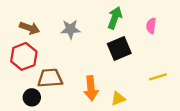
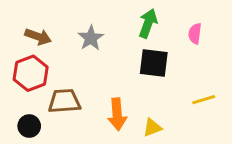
gray star: (70, 29) -> (91, 38), turned -30
black square: (119, 48) -> (154, 63), turned 30
black circle: (32, 97) -> (29, 126), moved

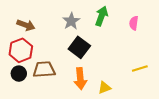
gray star: (91, 38) -> (71, 21), moved
black square: (154, 63) -> (79, 47), moved, turned 30
black circle: (29, 126) -> (19, 74), moved

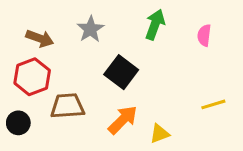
gray star: (71, 21) -> (90, 29), moved
black circle: (19, 74) -> (18, 123), moved
orange arrow: (80, 79) -> (123, 120), turned -130

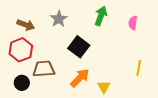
yellow line: (213, 104) -> (139, 68), turned -63
black circle: (18, 123) -> (22, 83), moved
yellow triangle: (160, 134) -> (104, 87), turned -40

